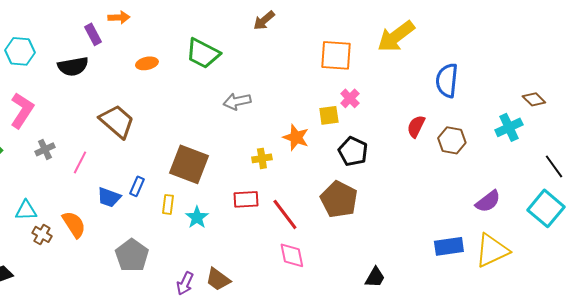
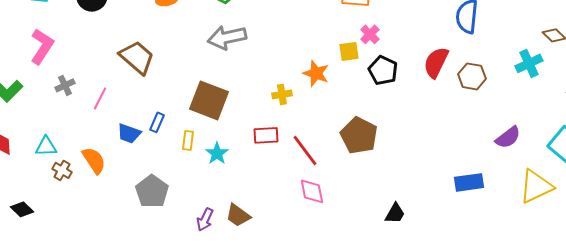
gray arrow: (237, 101) -> (227, 37), moved, size x1.4
red semicircle: (416, 126) -> (436, 62), size x1.4
black pentagon: (353, 151) -> (383, 70), moved
yellow triangle: (492, 250) -> (536, 186), moved

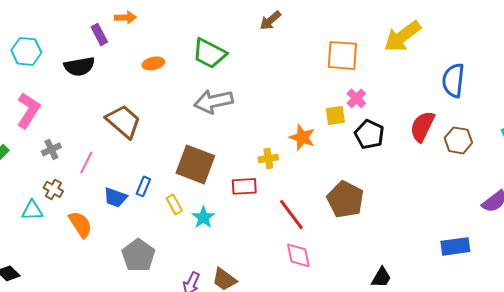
red rectangle: (266, 135) -> (244, 186), moved
yellow rectangle: (188, 140) -> (174, 204), turned -36
brown cross: (62, 170) -> (53, 189), moved

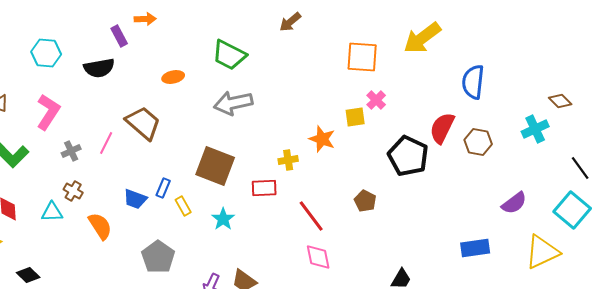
orange ellipse: (153, 63) -> (173, 77), moved
black pentagon: (369, 134) -> (408, 156), moved, size x1.4
pink line: (86, 162) -> (106, 143), moved
brown pentagon: (345, 199) -> (365, 201), size x0.6
yellow rectangle: (174, 204) -> (183, 206), moved

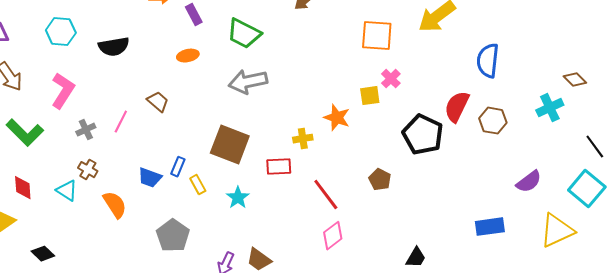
purple rectangle: (119, 36) -> (194, 15), moved
brown trapezoid: (143, 123) -> (158, 102), size x0.6
cyan triangle: (52, 212) -> (67, 191), turned 35
pink diamond: (318, 257) -> (333, 236), turned 64

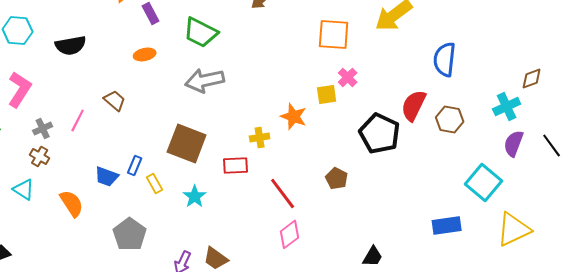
brown diamond: (575, 80) -> (532, 78), turned -65
brown cross: (88, 170) -> (40, 156), moved
purple semicircle: (529, 182) -> (514, 143), moved, turned 148
cyan square: (587, 189) -> (484, 182), moved

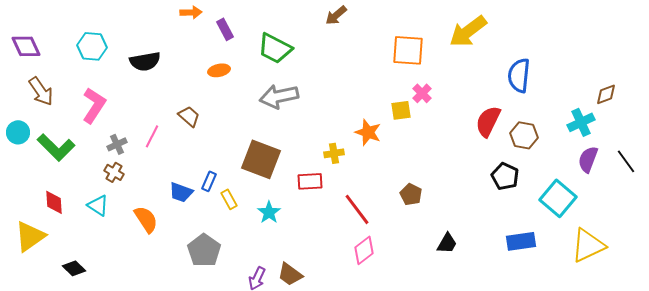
black pentagon: (380, 133) -> (505, 176), moved, size x0.7
black trapezoid: (373, 256) -> (447, 243), moved

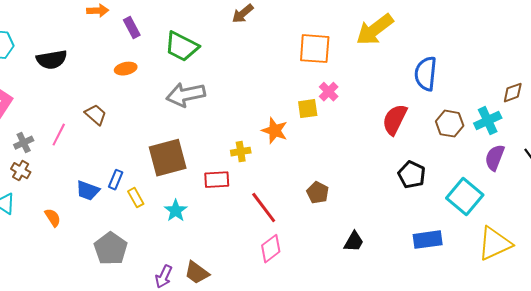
brown hexagon: (524, 135) -> (450, 124), moved
brown square: (261, 159) -> (168, 158), turned -36
orange semicircle: (146, 219) -> (53, 218), size x0.7

